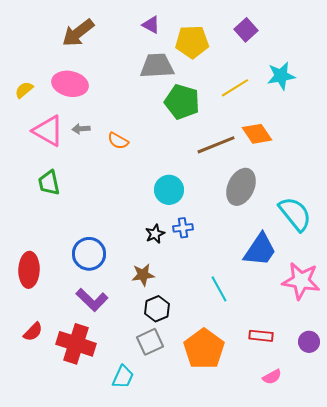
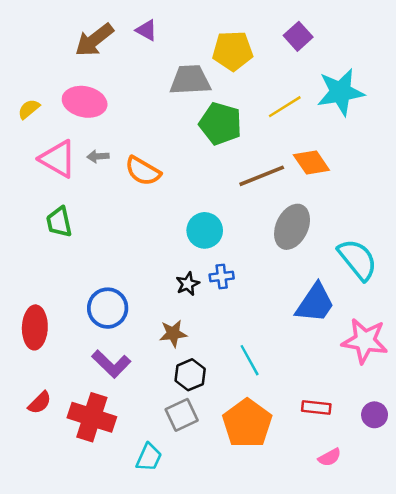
purple triangle: (151, 25) -> (146, 30), moved
cyan star: (281, 76) -> (341, 92), size x1.4
orange semicircle: (118, 141) -> (143, 171), size x1.4
cyan line: (219, 289) -> (250, 360), moved

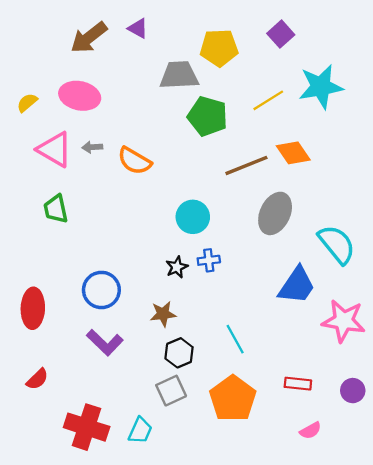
red cross: (92, 417) -> (87, 427), moved

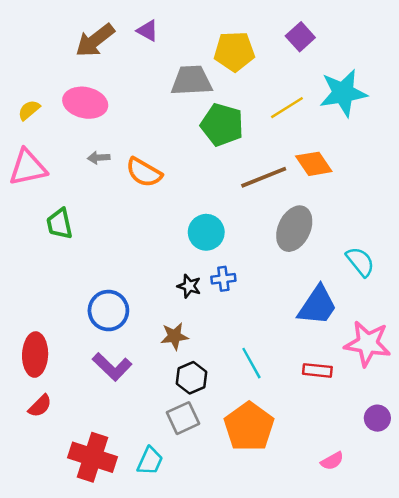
pink triangle: (55, 149) -> (28, 167), moved, turned -42
cyan semicircle: (337, 244) -> (360, 262), size x0.7
black star: (177, 267) -> (189, 286), turned -30
red ellipse: (33, 308) -> (35, 355), moved
red rectangle: (298, 384) -> (317, 370), moved

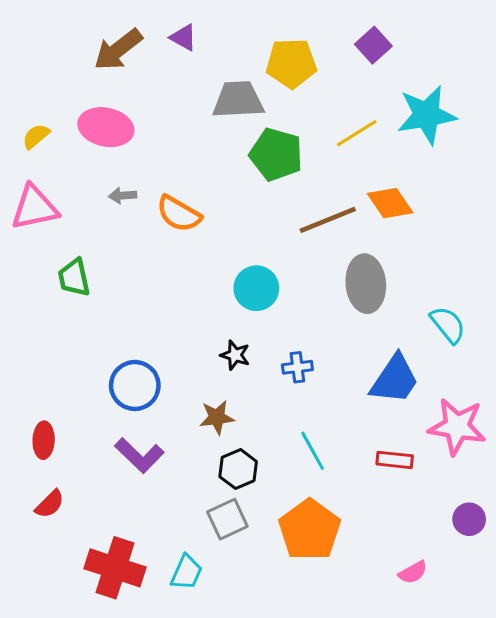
gray ellipse: (294, 229) -> (366, 284), turned -30
blue cross: (223, 279) -> (297, 367), moved
red ellipse: (35, 355) -> (44, 440), size x0.7

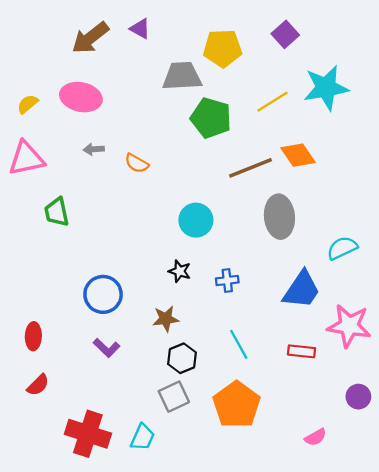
orange semicircle: (179, 214) -> (137, 163), size x0.7
cyan semicircle: (448, 325) -> (342, 248), turned -76
purple L-shape: (139, 455) -> (106, 348), size x0.7

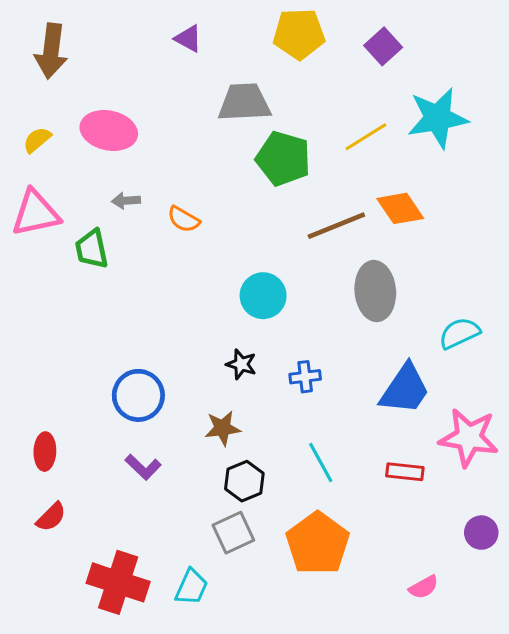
brown arrow: (90, 38) -> (51, 51), moved, turned -45
yellow pentagon: (223, 48) -> (299, 34), moved
green trapezoid: (57, 212) -> (92, 249), moved

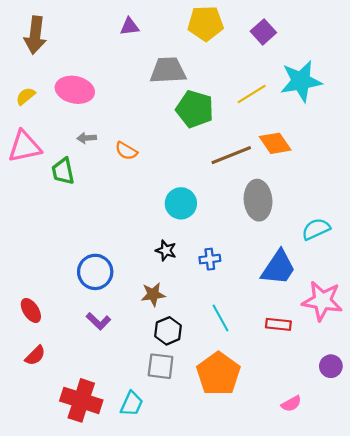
purple triangle: (188, 39) -> (129, 27), turned -36
red ellipse: (45, 452) -> (31, 310), turned -35
gray square: (233, 533) -> (161, 366), turned 32

